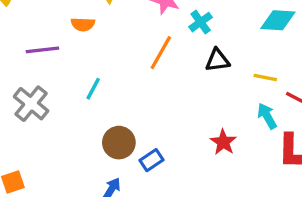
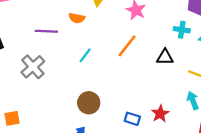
cyan cross: (201, 22) -> (182, 30), moved, turned 35
cyan line: (93, 89) -> (85, 55), moved
blue rectangle: (152, 160) -> (132, 119), moved, turned 42

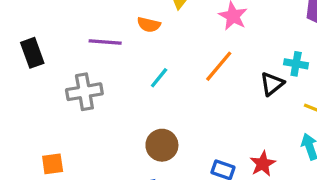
cyan cross: (182, 30) -> (296, 64), moved
black triangle: (165, 57) -> (272, 84), turned -42
gray cross: (33, 67) -> (84, 92), turned 30

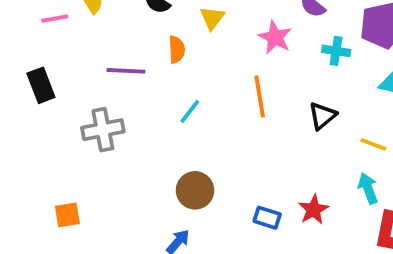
orange semicircle: (149, 25) -> (177, 49), turned -105
cyan cross: (296, 64) -> (336, 51), moved
orange line: (219, 66) -> (260, 96), turned -48

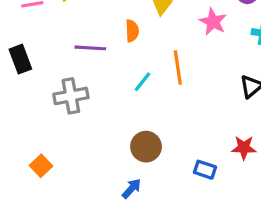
orange line: (260, 96) -> (178, 67), moved
red star: (314, 210) -> (244, 148), moved, turned 30
orange square: (67, 215) -> (41, 166), turned -35

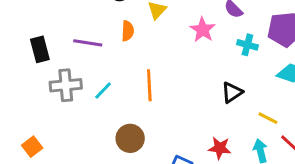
black rectangle: (20, 59) -> (40, 49), moved
orange line: (178, 67) -> (149, 85), moved
cyan line: (143, 82) -> (103, 91), moved

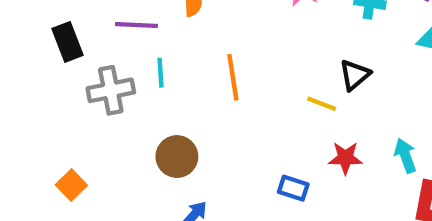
cyan line: (103, 91) -> (160, 73), moved, turned -42
yellow line: (268, 118) -> (322, 104), moved
brown circle: (130, 138) -> (177, 157), moved

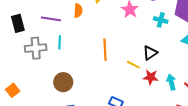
orange line: (233, 77) -> (105, 50), moved
cyan arrow: (405, 156) -> (171, 82), moved
red star: (345, 158) -> (151, 77), moved

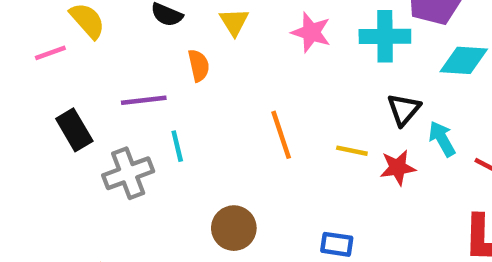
cyan cross: (161, 20) -> (385, 36), size x1.5
black triangle: (150, 53) -> (404, 109), moved
brown circle: (63, 82) -> (234, 228), moved
cyan arrow: (171, 82) -> (442, 139), moved

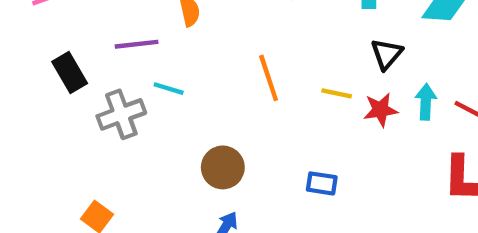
cyan arrow: (442, 139) -> (426, 102), moved, turned 32
cyan line: (177, 146) -> (169, 89), turned -60

